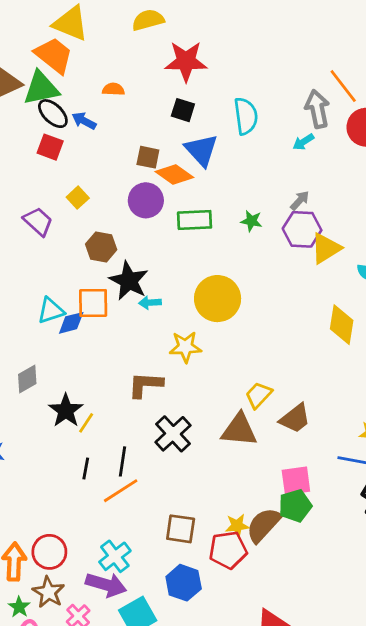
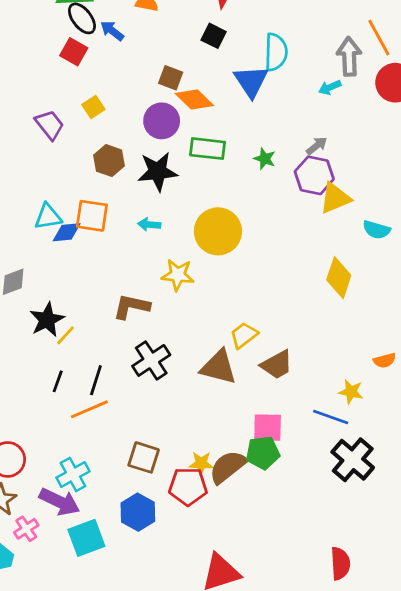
blue triangle: (201, 150) -> (251, 81), moved
black star: (129, 281) -> (158, 171), moved, turned 30

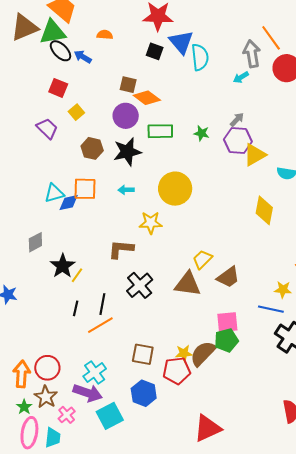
red square: (74, 52) -> (58, 88), moved
blue triangle: (251, 81) -> (181, 42), moved

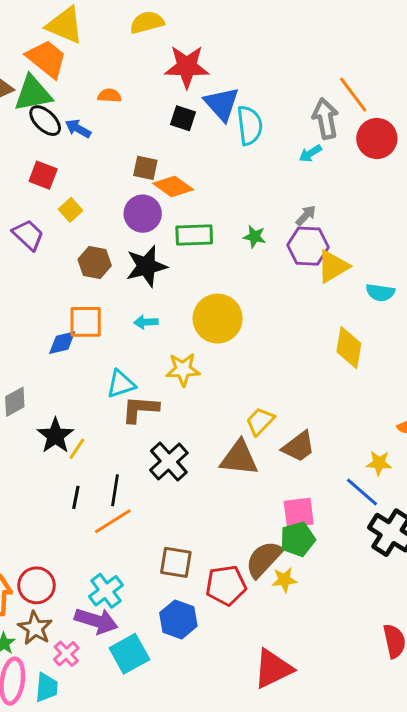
cyan triangle: (54, 193) -> (121, 384), moved
blue line: (271, 309) -> (362, 492), turned 30
yellow star: (184, 353) -> (284, 580), moved

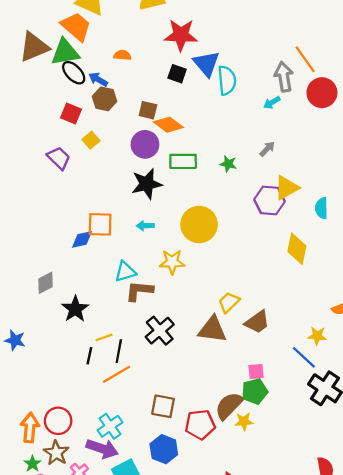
purple hexagon: (308, 246) -> (269, 201), moved
brown hexagon: (95, 263) -> (105, 99), moved
cyan semicircle: (380, 292) -> (321, 208), turned 80
yellow line: (77, 449) -> (104, 337), moved, turned 35
pink square: (299, 513) -> (256, 372), size x0.7

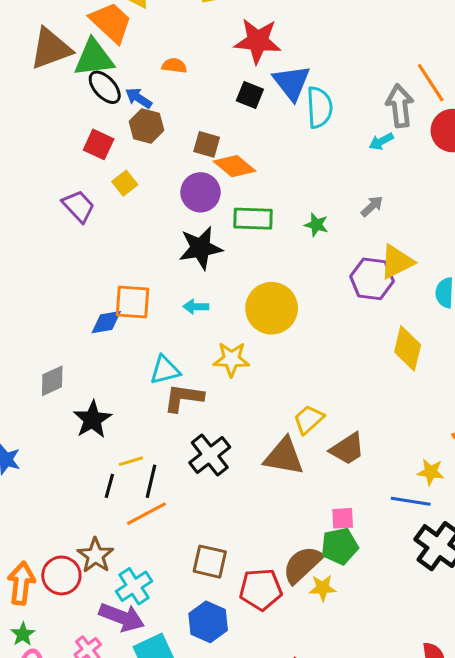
blue line: (304, 357) -> (411, 501), turned -36
brown star: (56, 453) -> (95, 555), moved

